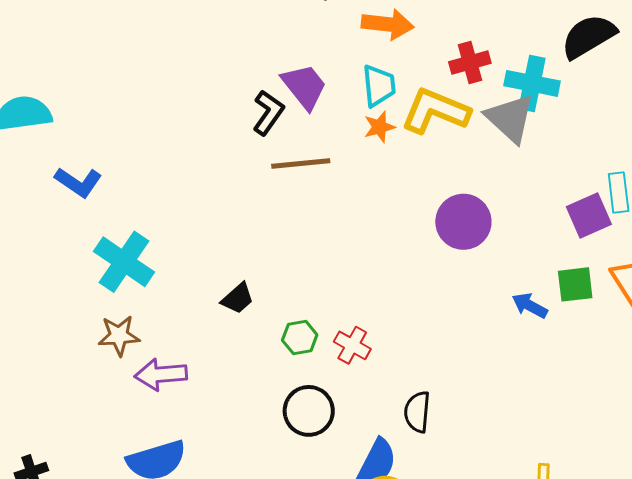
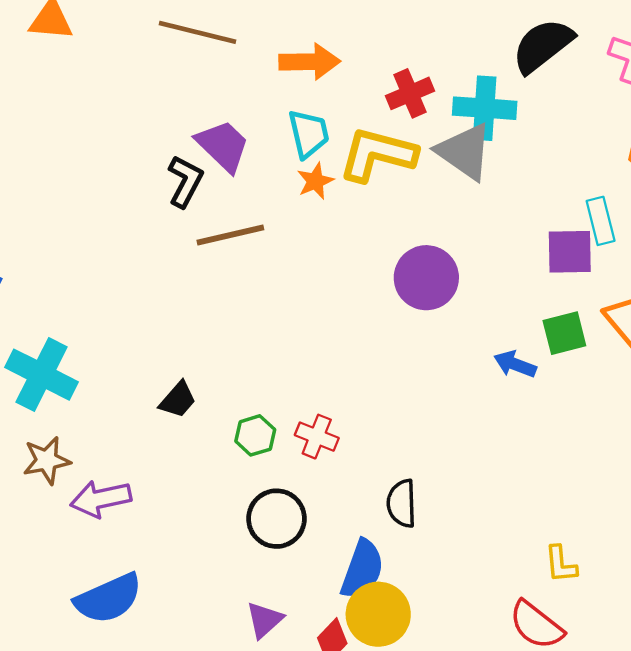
purple square: (589, 215) -> (570, 252), turned 30

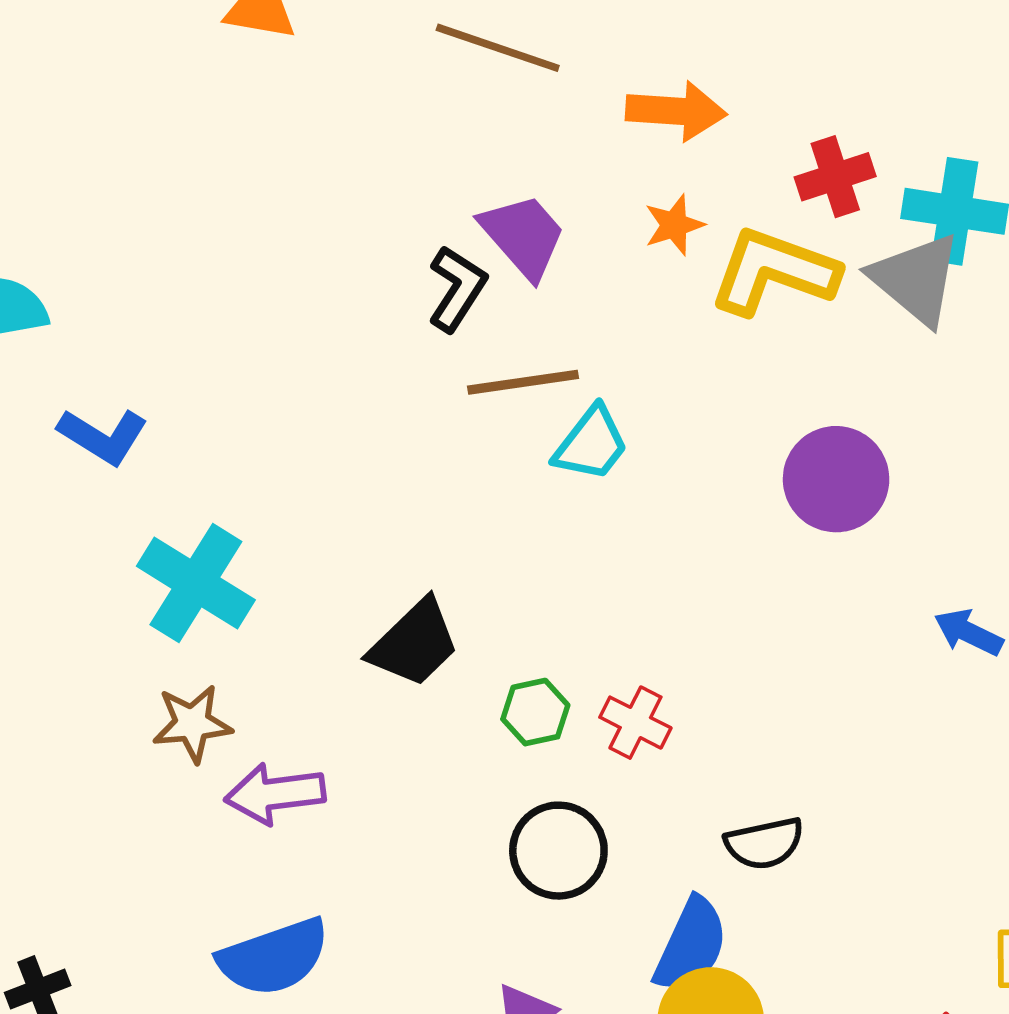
cyan trapezoid: (309, 134) -> (591, 444), moved, turned 46
orange star: (315, 181) -> (674, 225), moved
black trapezoid: (178, 400) -> (414, 643), size x1.5
black semicircle: (402, 503) -> (764, 843), turned -105

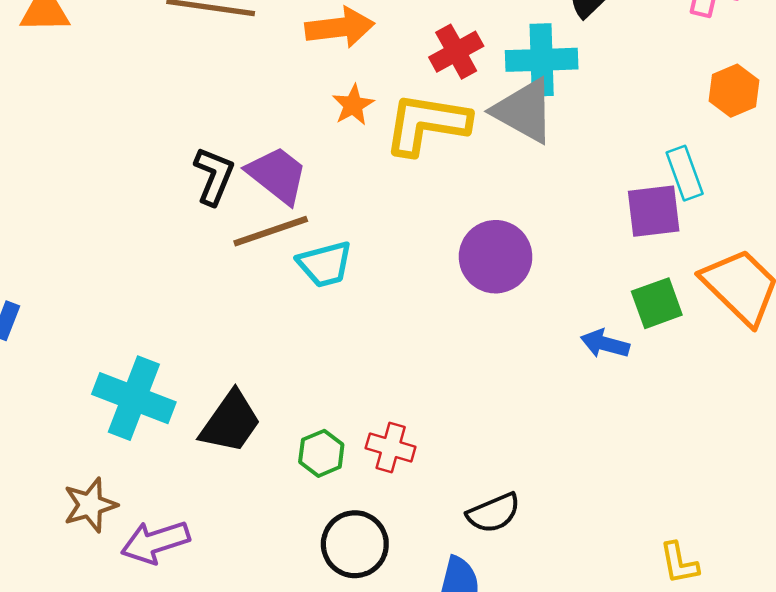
purple trapezoid: (523, 236) -> (277, 175), moved
cyan trapezoid: (591, 444) -> (325, 264), turned 48
cyan cross: (196, 583) -> (134, 398), moved

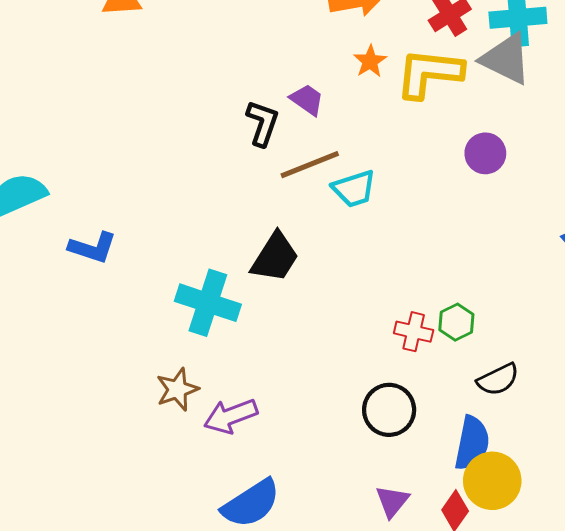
purple trapezoid: (277, 175) -> (307, 100), moved, size x0.7
purple circle: (496, 257) -> (485, 153), moved, size x0.7
black trapezoid: (230, 422) -> (275, 257), moved
green hexagon: (321, 453) -> (456, 322), moved

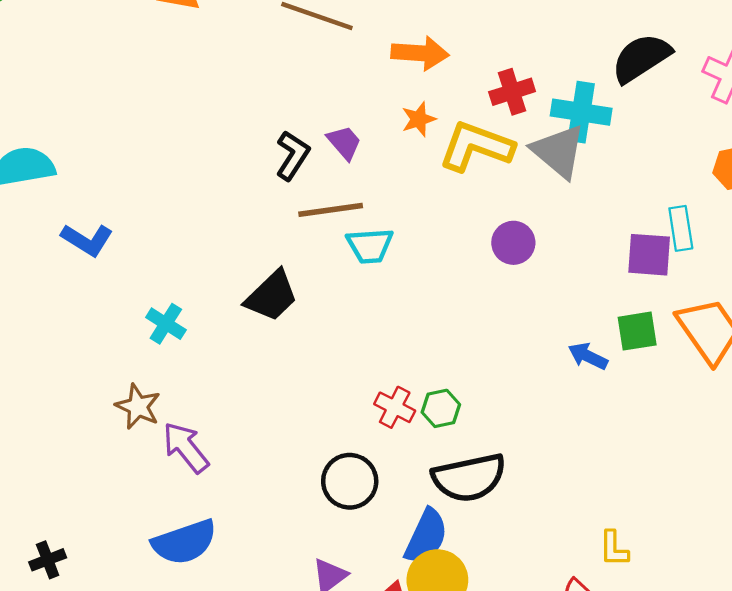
cyan cross: (208, 303) -> (166, 324), moved, size x0.6
black semicircle: (498, 379) -> (469, 478), size x1.6
brown star: (177, 389) -> (138, 407), turned 30
purple arrow: (231, 416) -> (186, 447), turned 58

